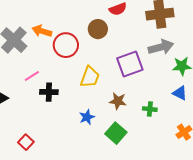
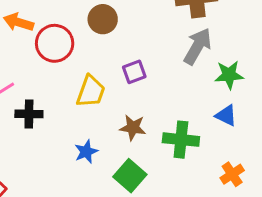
gray arrow: (161, 47) -> (197, 46), turned -45
purple square: (130, 64) -> (134, 72), moved, size x0.6
green cross: (150, 109) -> (181, 140), size x1.6

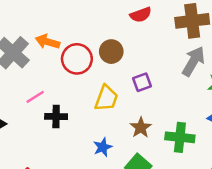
brown circle: (103, 19) -> (111, 52), moved
brown star: (133, 128) -> (141, 128), turned 30

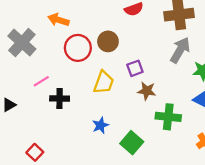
orange arrow: (47, 42) -> (58, 20), moved
brown star: (141, 128) -> (147, 91), moved, turned -30

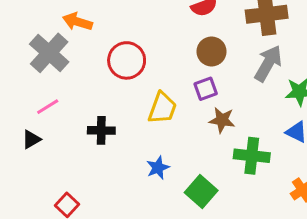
orange arrow: (58, 20) -> (77, 22), moved
brown circle: (108, 41) -> (212, 51), moved
pink line: (41, 81) -> (48, 107), moved

